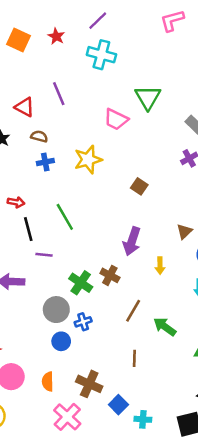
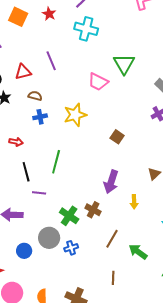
red triangle: (25, 107) -> (23, 72), turned -42
red arrow: (16, 202) -> (16, 142), moved
green line: (65, 217) -> (56, 162), turned 45
blue circle: (61, 341) -> (24, 251), moved

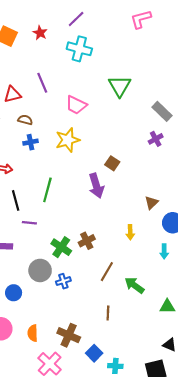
pink trapezoid: (98, 82) -> (76, 105), moved
purple arrow: (111, 182) -> (96, 186), moved, turned -35
brown cross: (93, 210) -> (87, 241), turned 35
blue circle: (24, 251) -> (14, 293), moved

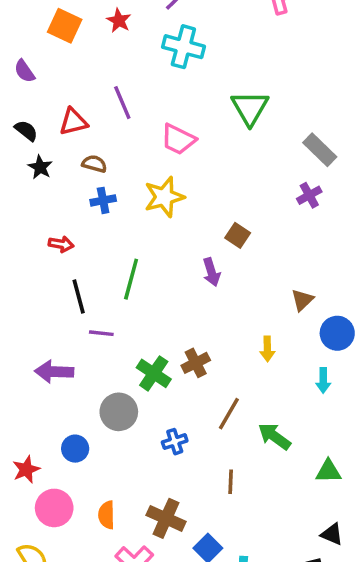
purple arrow: (96, 186) -> (211, 272), size x0.7
blue cross: (63, 281) -> (175, 442), moved

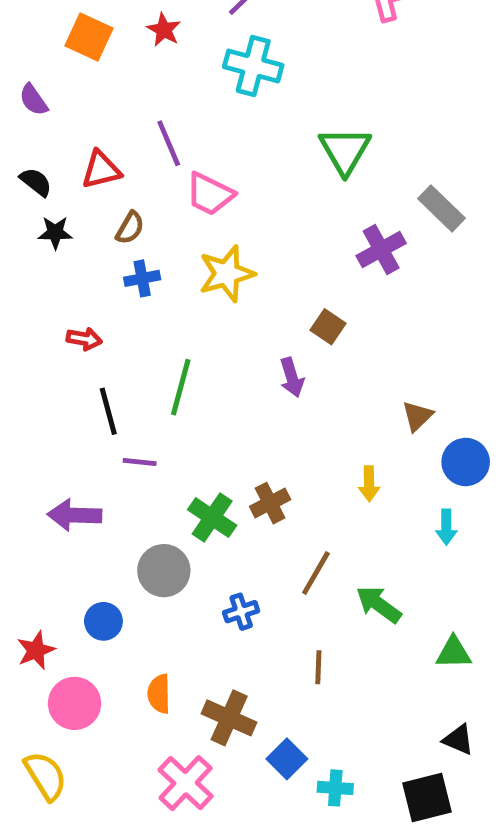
pink trapezoid: (178, 139) -> (210, 194), moved
brown semicircle: (94, 164) -> (130, 228), turned 105
black star: (40, 167) -> (55, 233), turned -30
purple cross: (309, 195) -> (381, 250), moved, size x1.4
orange semicircle: (107, 515) -> (159, 694), moved

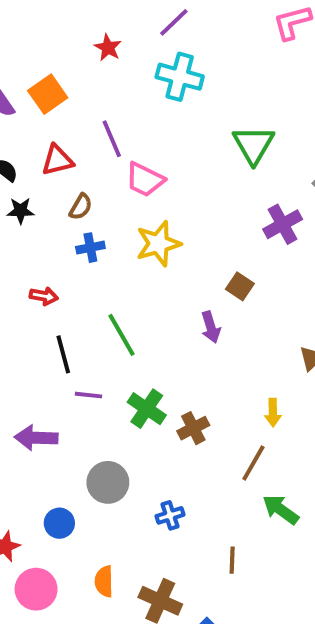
orange square: (89, 37) -> (48, 94), moved, turned 30
green line: (181, 387) -> (121, 335), turned -45
green cross: (212, 518) -> (147, 409), moved
brown line: (316, 573) -> (253, 463), moved

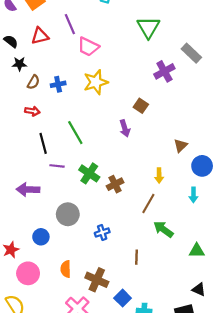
brown semicircle: (81, 207) -> (33, 82), moved

